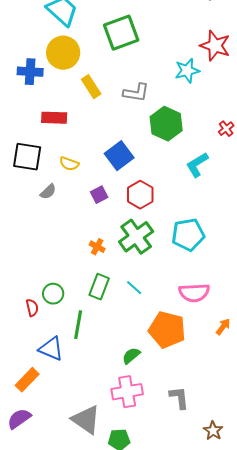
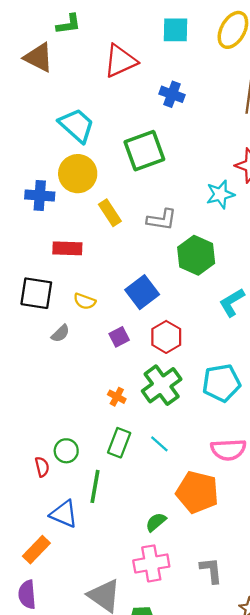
purple semicircle: (19, 419) -> (27, 595), turned -60

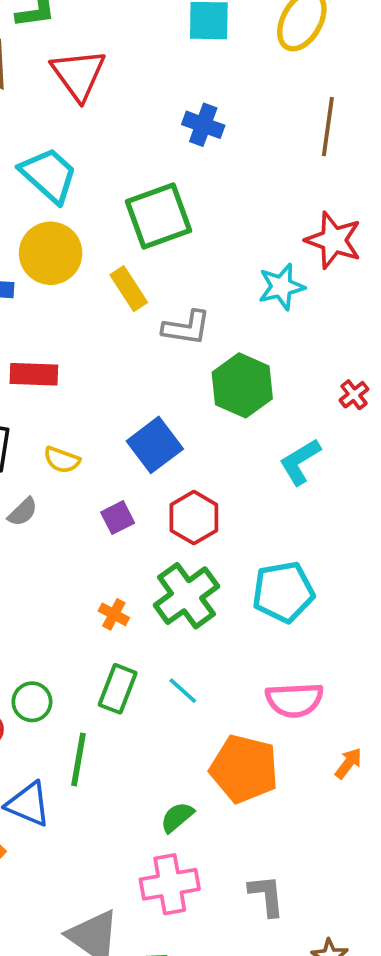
red triangle: (120, 61) -> (79, 75), moved, turned -42
yellow rectangle: (110, 213) -> (129, 289), moved

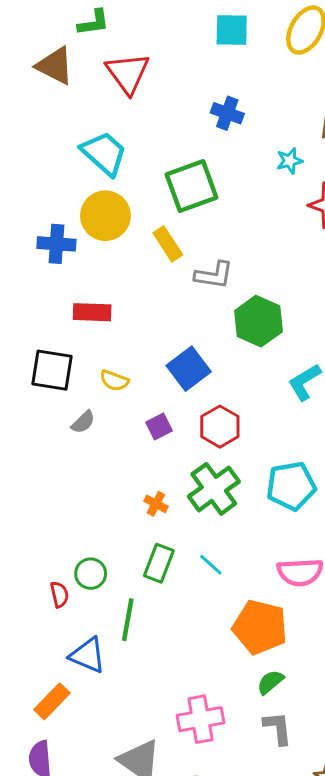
cyan star: (281, 287) -> (290, 161), moved, size x0.7
green semicircle: (177, 817) -> (270, 682), moved

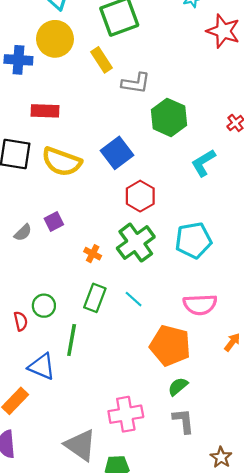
yellow semicircle: (114, 381) -> (62, 162), size x1.8
gray semicircle: (83, 422) -> (23, 233), moved
purple square: (159, 427) -> (54, 222), moved

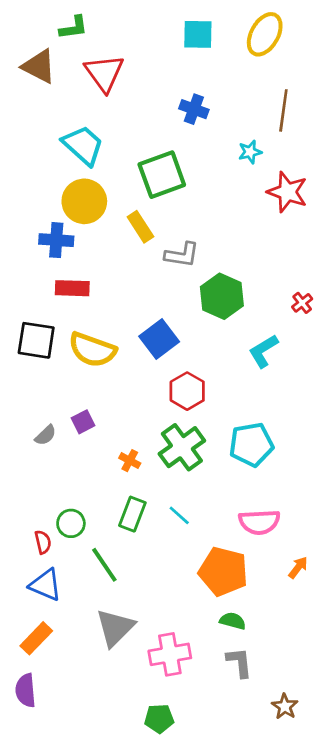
blue cross: (18, 60) -> (56, 240), moved
green line: (72, 340) -> (104, 565), turned -44
blue triangle: (42, 367) -> (46, 585), moved
green semicircle: (178, 386) -> (233, 621), turned 55
gray triangle: (80, 445) -> (115, 628), moved, turned 40

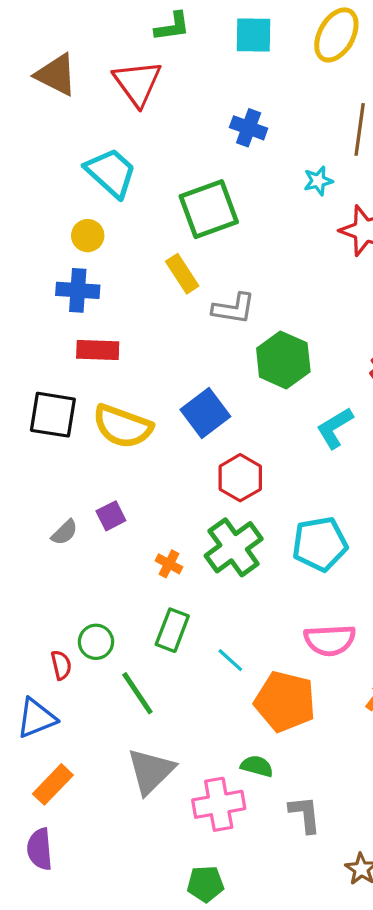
green L-shape: (74, 28) -> (172, 27), moved
yellow circle: (84, 201) -> (88, 236), moved, size x0.6
cyan line: (179, 515) -> (230, 660), moved
blue triangle: (46, 585) -> (36, 718), moved, turned -45
green semicircle: (233, 621) -> (257, 766), moved

